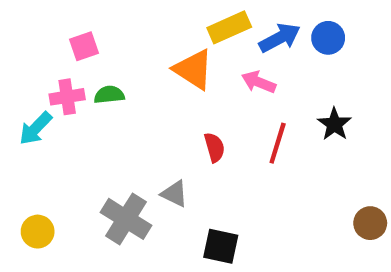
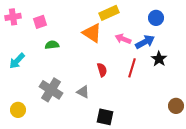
blue arrow: (280, 38) -> (145, 42), moved
pink cross: (67, 97) -> (13, 17), moved
gray cross: (126, 219) -> (51, 90), moved

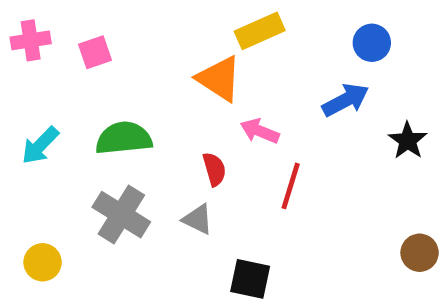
pink arrow: (123, 39) -> (260, 131), moved
green semicircle: (52, 45) -> (124, 138), moved, size x1.6
black star: (159, 59) -> (408, 141), moved
red line: (132, 68) -> (291, 186), moved
red semicircle: (102, 70) -> (214, 169), moved

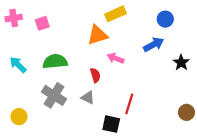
orange triangle: (219, 79) -> (97, 35), turned -50
cyan arrow: (40, 145) -> (18, 65), turned 90
red line: (291, 186) -> (129, 104), moved

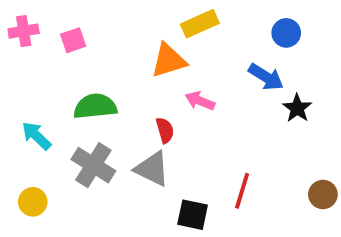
blue arrow: (154, 45) -> (266, 77), turned 60
black star: (181, 63) -> (297, 108), moved
cyan arrow: (18, 65) -> (36, 136), moved
gray triangle: (88, 98) -> (152, 169), size x1.5
red line: (129, 104) -> (242, 191), moved

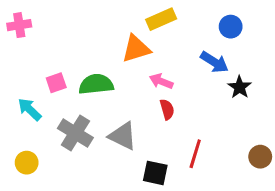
pink square: (73, 40) -> (56, 83), moved
green semicircle: (95, 106) -> (96, 84), moved
red semicircle: (165, 130) -> (167, 109), moved

